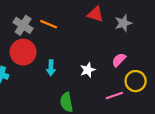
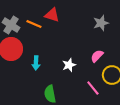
red triangle: (95, 14) -> (52, 15), moved
pink line: (114, 96) -> (93, 88), turned 70

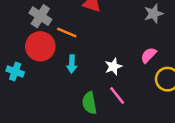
orange line: (34, 24) -> (67, 32), moved
pink line: (93, 88) -> (117, 95), moved

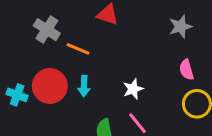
red circle: (40, 46) -> (50, 86), moved
pink semicircle: (149, 55) -> (187, 70), moved, turned -60

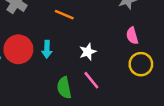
orange line: (78, 49) -> (64, 15), moved

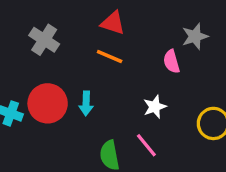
pink semicircle: (132, 36) -> (171, 62), moved
white star: (88, 52) -> (155, 107), moved

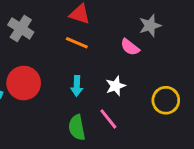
pink semicircle: (171, 62) -> (130, 47), turned -36
cyan arrow: (86, 103) -> (77, 86), moved

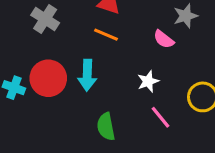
cyan arrow: (77, 86) -> (87, 75), moved, size x1.4
pink line: (108, 119) -> (161, 117), moved

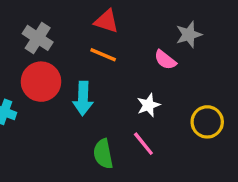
red circle: (48, 78) -> (41, 82), moved
pink line: (161, 117) -> (143, 144), moved

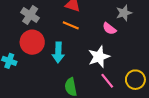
white star: (148, 105) -> (99, 57), size x1.5
yellow circle: (207, 122) -> (135, 80), moved
pink line: (143, 144) -> (107, 81), moved

